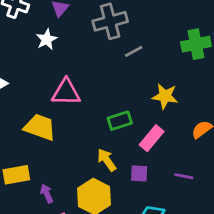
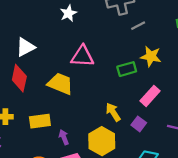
yellow star: (165, 96) -> (151, 56), moved
green rectangle: (120, 121) -> (127, 69), moved
purple square: (139, 173) -> (139, 124), turned 32

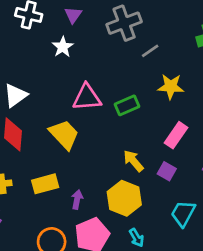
green rectangle: (127, 69) -> (127, 105), moved
yellow trapezoid: (60, 84) -> (64, 135), turned 32
purple arrow: (64, 137) -> (77, 200), turned 40

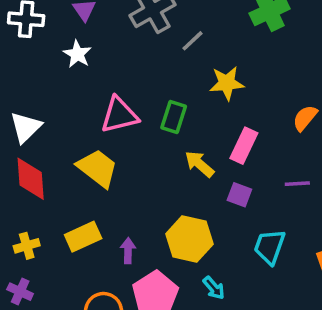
green rectangle: (127, 105) -> (174, 117), turned -40
yellow arrow: (133, 161) -> (199, 164), moved

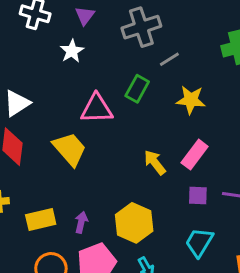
green rectangle: (174, 117) -> (137, 89), moved
purple square: (239, 195) -> (198, 196), moved, turned -30
yellow rectangle: (83, 237) -> (41, 220), moved

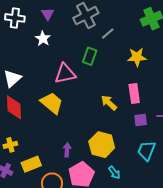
yellow star: (191, 100) -> (137, 57), moved
pink rectangle: (195, 155) -> (134, 93), turned -36
yellow rectangle: (41, 220) -> (31, 164), moved

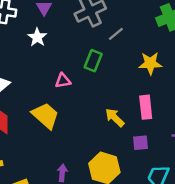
pink triangle: (65, 74) -> (63, 81), size x0.6
purple square: (141, 120) -> (141, 143), moved

